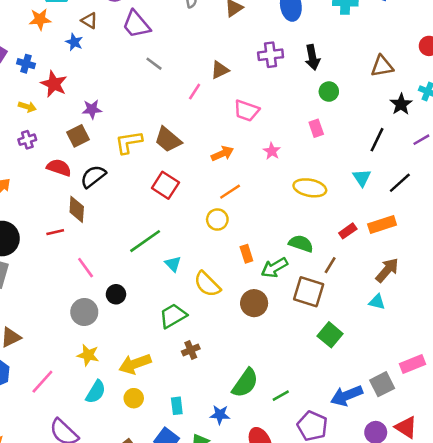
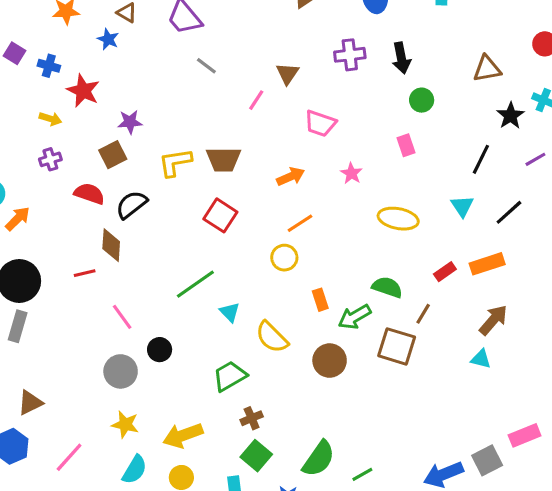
brown triangle: (220, 70) -> (287, 74), turned -30
brown trapezoid: (168, 140) -> (224, 159), turned -40
green square: (330, 335) -> (256, 456), moved

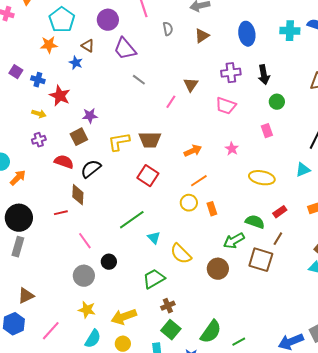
pink trapezoid: (320, 123) -> (226, 106), moved
cyan triangle: (462, 206) -> (303, 170), turned 42
red rectangle: (445, 272) -> (280, 212), moved
orange rectangle: (320, 300) -> (212, 209), moved

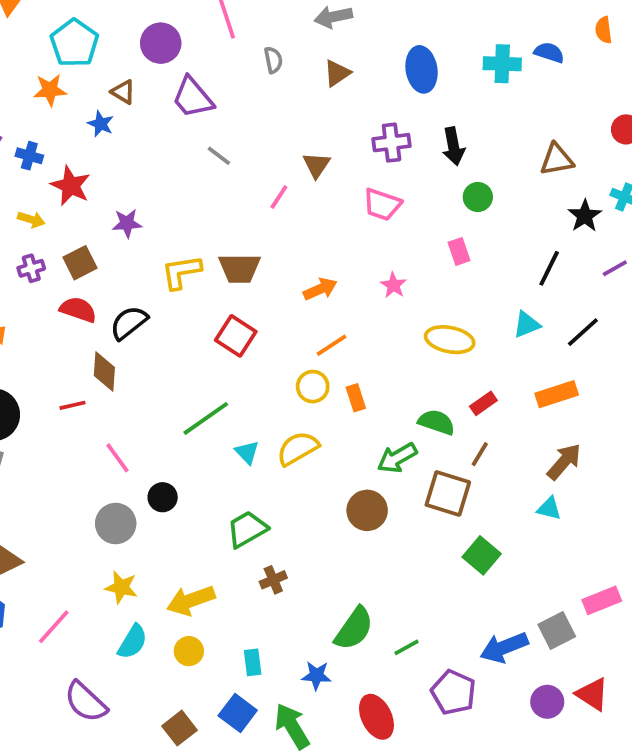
brown square: (79, 137) -> (80, 263), moved
yellow semicircle: (181, 254) -> (298, 448), moved, turned 105
green square: (171, 330) -> (482, 555), moved

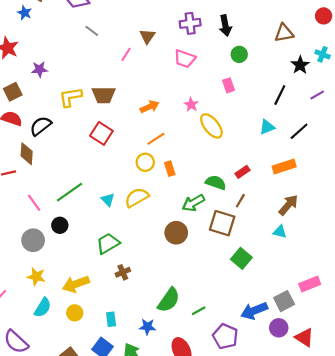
yellow ellipse: (450, 340) -> (211, 126), moved, turned 40
green line: (206, 418) -> (69, 192), moved
purple circle: (547, 702) -> (279, 328), moved

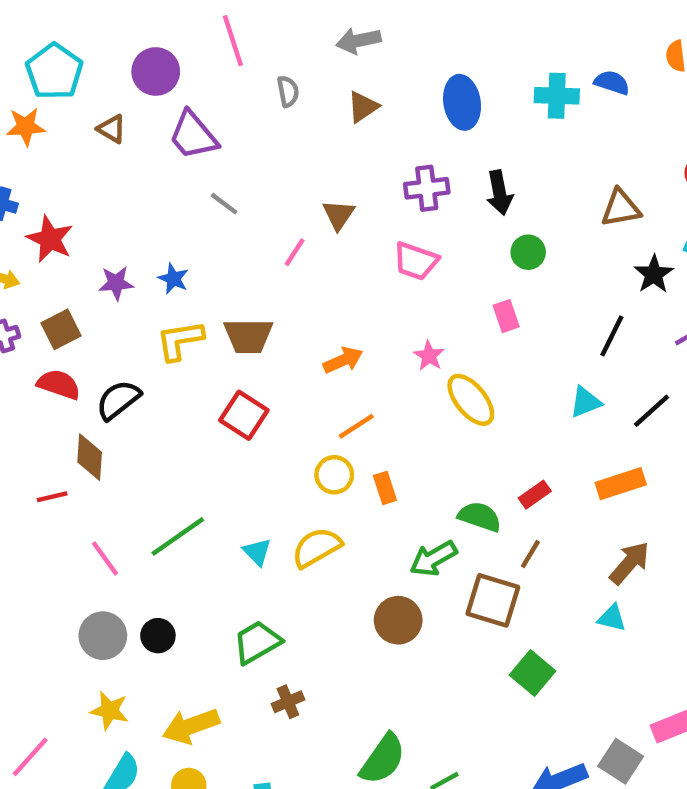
blue star: (25, 13) -> (173, 279), moved
black circle: (60, 225) -> (158, 636), moved
gray square: (284, 301) -> (621, 761), turned -30

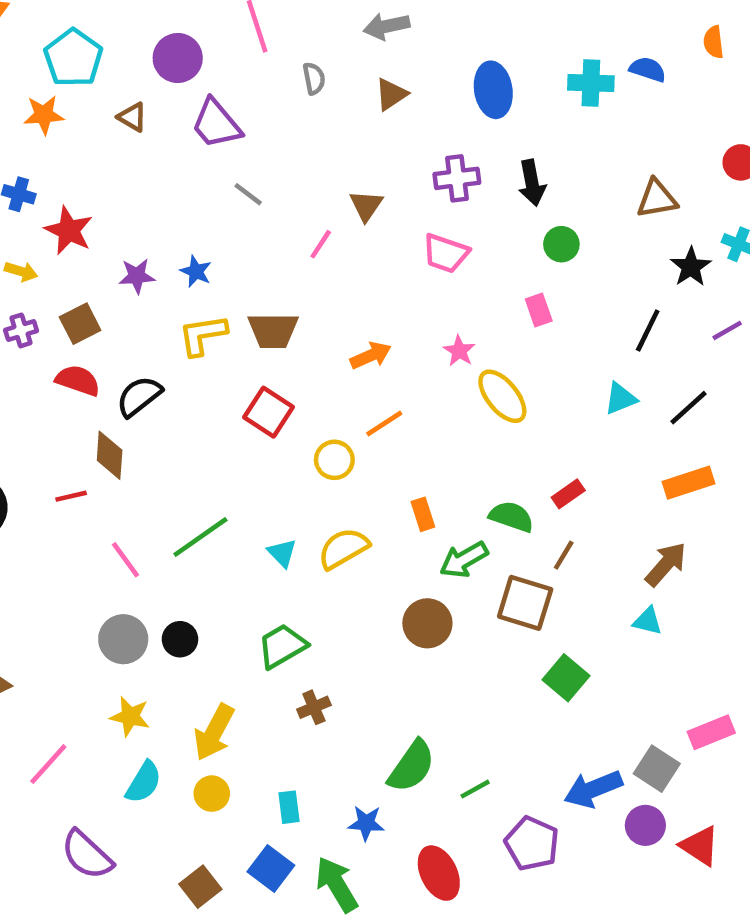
yellow circle: (334, 475) -> (334, 460), moved
orange rectangle: (621, 484) -> (689, 483), moved
orange rectangle: (385, 488) -> (423, 514), moved
yellow arrow: (191, 726) -> (214, 732), turned -42

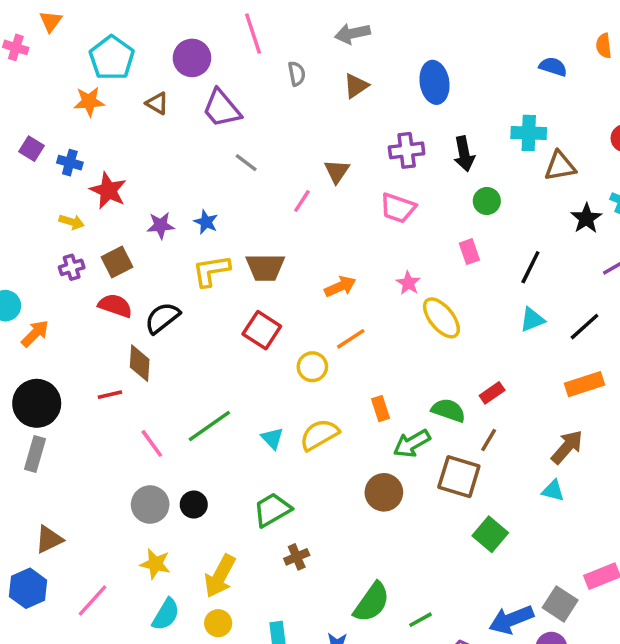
cyan cross: (591, 83) -> (529, 133), moved
black line: (648, 330) -> (530, 267), moved

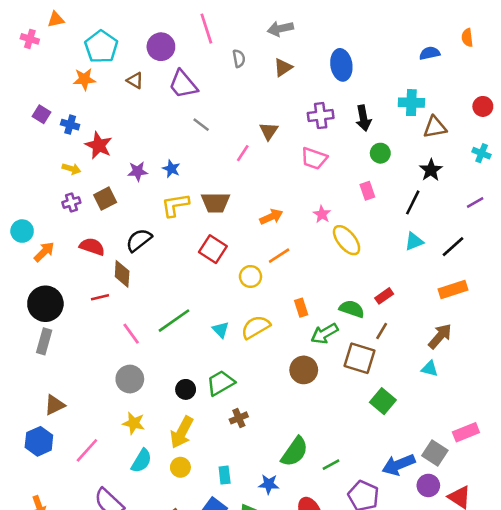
orange triangle: (51, 21) -> (56, 19), turned 42
blue semicircle: (553, 67) -> (430, 53), turned -30
black star: (586, 218) -> (431, 170), moved
red semicircle: (115, 306) -> (92, 247), moved
black circle: (194, 505) -> (186, 389), moved

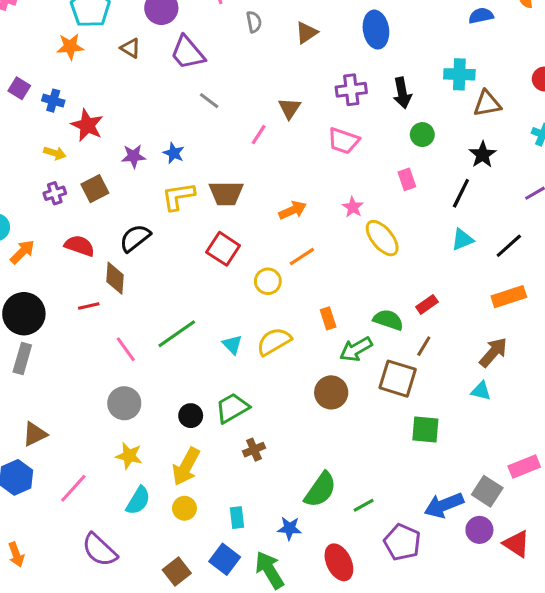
green square: (383, 401) -> (425, 430), turned -35

